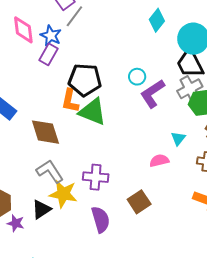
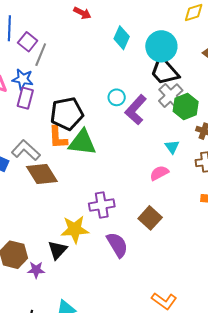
gray L-shape: (50, 171) -> (26, 150), moved

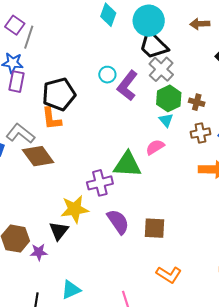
green hexagon: (186, 106) -> (169, 98), moved
green triangle: (82, 142) -> (127, 165), moved
brown square: (150, 218) -> (154, 228), moved, turned -35

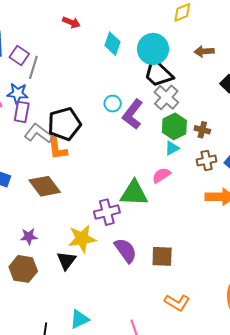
cyan triangle: (166, 120) -> (172, 148), turned 42
gray L-shape: (20, 134) -> (39, 133), moved
purple star: (39, 252) -> (29, 237), moved

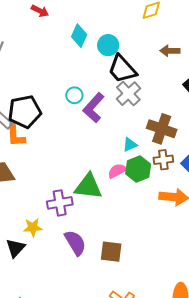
cyan circle: (153, 49) -> (108, 45), moved, size x0.7
green hexagon: (174, 126) -> (138, 169), moved
brown cross: (202, 130) -> (162, 129), size x1.8
yellow star: (82, 239) -> (33, 227), size x0.7

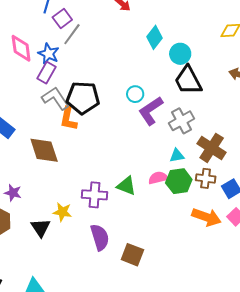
gray cross: (128, 94) -> (181, 121), moved
green triangle: (88, 186) -> (126, 186), size x0.7
black triangle: (15, 248) -> (41, 228), turned -30

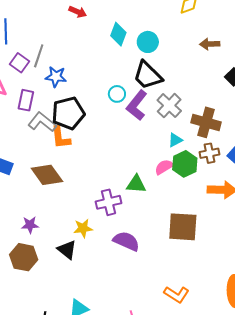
purple square: (62, 18) -> (19, 63), moved
blue star: (49, 54) -> (56, 77), moved
black trapezoid: (188, 80) -> (148, 75), moved
purple semicircle: (100, 237) -> (126, 241), turned -32
brown square: (132, 255) -> (183, 227), moved, size x1.4

